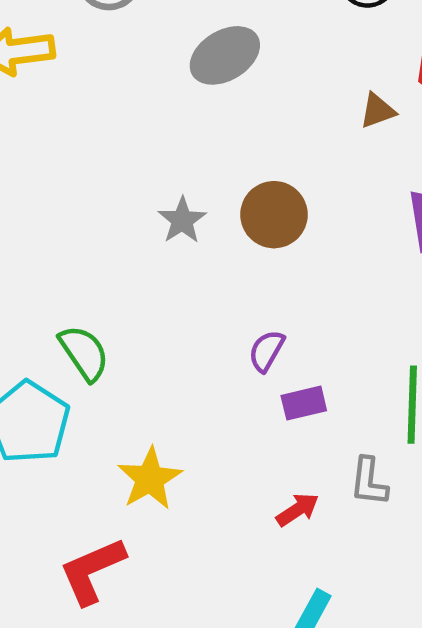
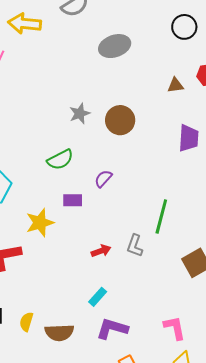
green semicircle: (84, 353) -> (60, 160), moved, turned 84
purple rectangle: (304, 403) -> (73, 200), moved

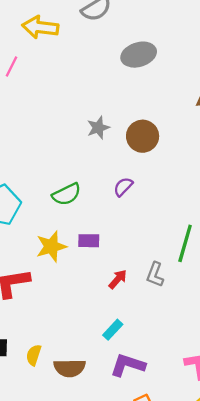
green semicircle: (60, 160) -> (67, 194), moved
purple semicircle: (103, 179) -> (123, 187), moved
purple rectangle: (73, 200) -> (89, 241), moved
red arrow: (101, 251) -> (118, 279), turned -30

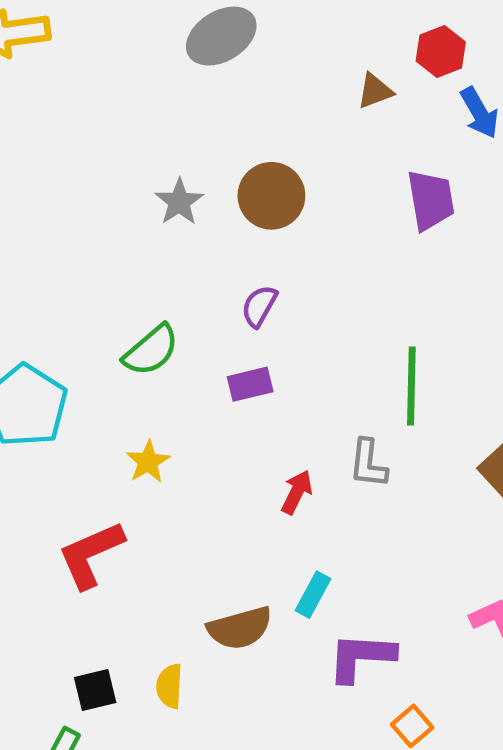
purple rectangle: (89, 241) -> (250, 384), moved
yellow star: (51, 246) -> (148, 462), size x0.7
brown semicircle: (70, 368) -> (240, 628), moved

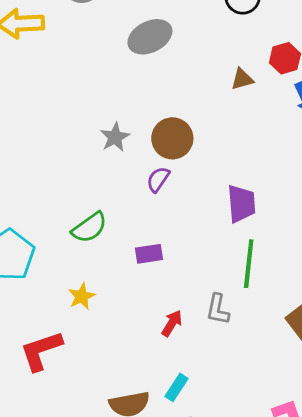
purple trapezoid: (431, 200) -> (241, 204), moved
purple semicircle: (259, 306) -> (158, 179), moved

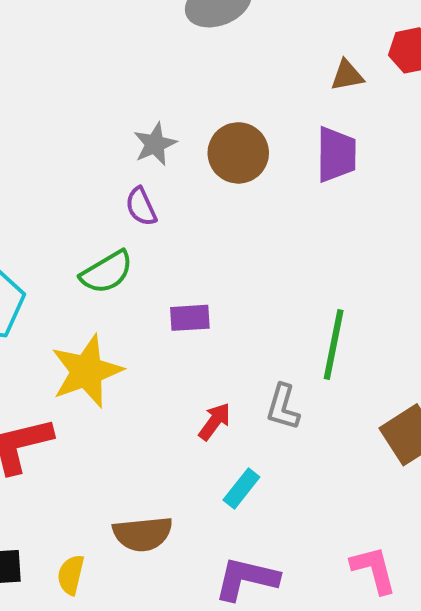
purple semicircle: (158, 179) -> (141, 207), moved, turned -64
purple trapezoid: (241, 204) -> (336, 155), moved
yellow star: (82, 296) -> (87, 371), size x1.8
cyan rectangle: (177, 387) -> (241, 488), moved

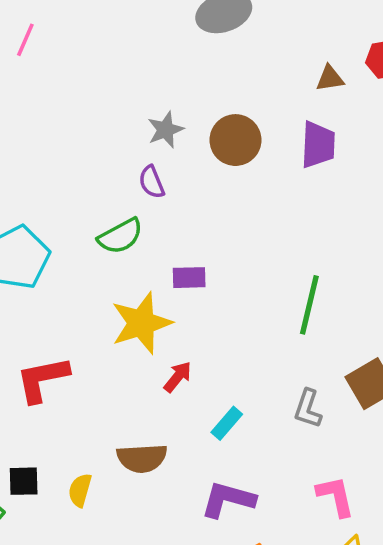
yellow star: (87, 371) -> (141, 323), moved
gray L-shape: (283, 407) -> (308, 409), moved
red arrow: (215, 421) -> (178, 377), moved

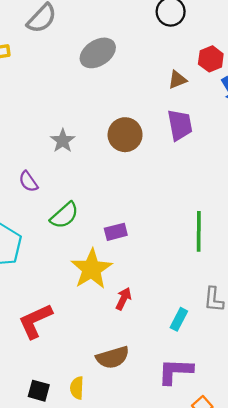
gray star: (165, 130) -> (63, 141), moved
purple semicircle: (152, 182) -> (28, 182), moved
cyan rectangle: (227, 423) -> (179, 319), moved
black square: (24, 481) -> (39, 391), turned 30

